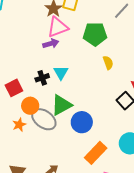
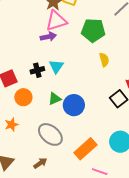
green triangle: (61, 105) -> (55, 99), size x0.6
gray ellipse: (44, 119) -> (50, 134), moved
blue circle: (82, 122) -> (74, 105), moved
orange star: (19, 125) -> (12, 125), moved

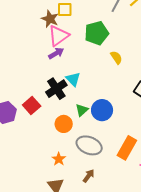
black cross: (37, 70) -> (56, 89), size x1.5
orange circle: (23, 97) -> (64, 124), moved
orange star: (12, 125) -> (59, 159), moved

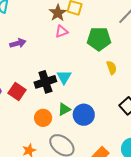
pink triangle: (59, 36) -> (62, 31), size x0.6
purple arrow: (56, 53) -> (18, 43), moved
red square: (32, 105) -> (17, 92), turned -30

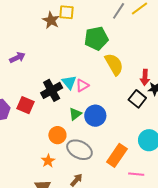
pink triangle: (62, 31) -> (82, 85), moved
yellow semicircle: (112, 68) -> (114, 64), size x1.6
orange circle: (43, 118) -> (57, 135), moved

